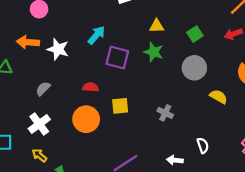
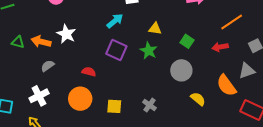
green square: (195, 34) -> (187, 41), turned -32
cyan arrow: (96, 35) -> (115, 21), moved
orange arrow: (28, 42) -> (41, 42), moved
yellow square: (120, 106) -> (114, 106), moved

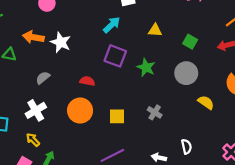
orange arrow: (41, 42) -> (33, 37), moved
green star: (149, 51) -> (146, 67), moved

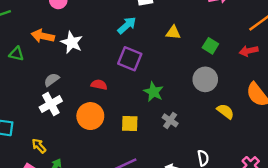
green star: (146, 67) -> (153, 92), moved
white cross: (36, 110) -> (51, 104), moved

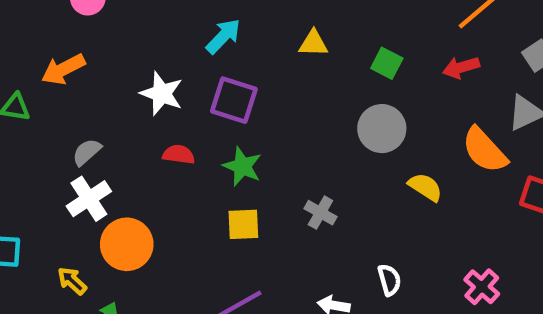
orange arrow: (43, 36) -> (63, 69), turned -35
white star: (72, 42) -> (162, 93), moved
green star: (153, 92) -> (242, 166), moved
orange circle: (90, 116) -> (127, 244), moved

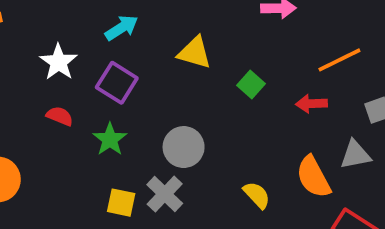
yellow triangle: (313, 43) -> (195, 53), size x1.4
gray circle: (382, 129) -> (184, 147), moved
gray cross: (320, 213) -> (165, 194), size x1.4
yellow square: (243, 224) -> (121, 203), moved

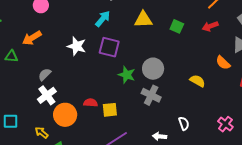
red semicircle: (60, 116) -> (91, 103), moved
green star: (110, 139) -> (127, 75), moved
orange semicircle: (313, 177) -> (223, 63), size x0.7
yellow square: (121, 203) -> (110, 110), moved

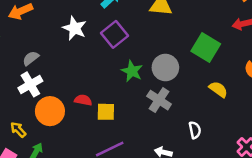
green square: (177, 26) -> (206, 48), moved, size x1.6
purple square: (109, 47) -> (115, 34), turned 30
white semicircle: (184, 123) -> (195, 130), moved

